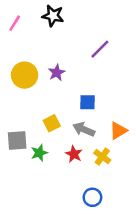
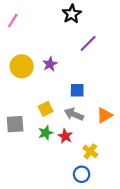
black star: (53, 16) -> (72, 14), moved, turned 30
green star: (39, 153) -> (46, 133), moved
yellow cross: (102, 157) -> (90, 151), moved

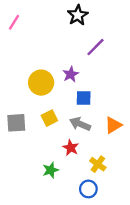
purple star: (50, 64) -> (71, 74), moved
yellow circle: (22, 66) -> (41, 83), moved
gray square: (15, 124) -> (16, 123), moved
green star: (46, 133) -> (51, 170), moved

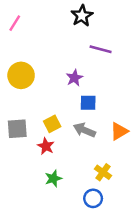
purple line: (95, 47) -> (101, 49), turned 60
yellow circle: (41, 83) -> (21, 75), moved
red star: (71, 148) -> (46, 146), moved

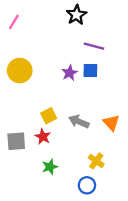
blue square: (88, 103) -> (90, 71), moved
gray square: (17, 129) -> (16, 141), moved
orange triangle: (119, 131) -> (111, 123), turned -42

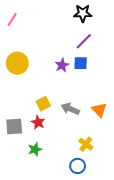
black star: (77, 15) -> (83, 13), moved, turned 30
purple line: (94, 46) -> (84, 41), turned -60
green star: (50, 167) -> (35, 149), moved

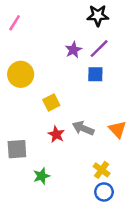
purple star: (62, 65) -> (73, 50), moved
yellow square: (43, 104) -> (51, 102), moved
red star: (38, 122) -> (56, 134), moved
blue circle: (78, 166) -> (104, 192), moved

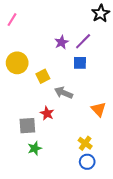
black star: (98, 15) -> (101, 13), moved, turned -30
yellow square: (51, 102) -> (43, 76), moved
gray arrow: (83, 128) -> (63, 93), moved
gray square: (17, 149) -> (27, 126), moved

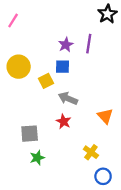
purple line: (83, 41) -> (89, 44), turned -36
blue square: (80, 63) -> (62, 67), moved
red star: (47, 113) -> (64, 121), moved
blue circle: (87, 162) -> (103, 176), moved

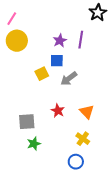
yellow circle: (19, 67) -> (17, 41), moved
gray arrow: (68, 98) -> (69, 79), moved, turned -60
orange triangle: (105, 116) -> (87, 112), moved
blue circle: (103, 176) -> (76, 162), moved

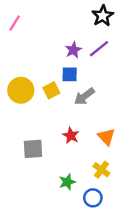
black star: (98, 13) -> (103, 16), moved
purple line: (81, 40) -> (99, 49), turned 42
yellow circle: (17, 41) -> (21, 90), moved
green star: (34, 144) -> (67, 182), moved

